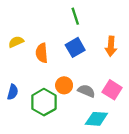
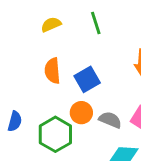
yellow semicircle: (16, 42) -> (51, 24), moved
blue square: (75, 47) -> (87, 79), moved

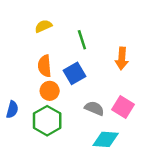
green line: (96, 23) -> (82, 40), moved
orange circle: (81, 113) -> (50, 91), moved

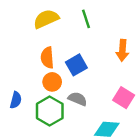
yellow semicircle: (43, 26) -> (46, 19), size x1.5
green line: (82, 40) -> (86, 19), moved
gray semicircle: (94, 108) -> (78, 99), moved

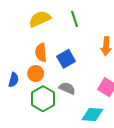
orange circle: (52, 82) -> (36, 74), moved
blue semicircle: (16, 100) -> (14, 80), moved

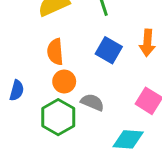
blue square: (66, 59) -> (109, 50), moved, turned -30
orange circle: (36, 74) -> (64, 81), moved

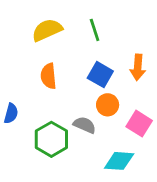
orange circle: (64, 81) -> (108, 105), moved

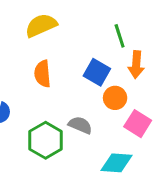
green line: (95, 30) -> (120, 36), moved
orange circle: (108, 105) -> (115, 98), moved

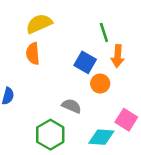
orange semicircle: (43, 74) -> (33, 54), moved
pink square: (138, 124) -> (126, 120), moved
green hexagon: (46, 140) -> (50, 135), moved

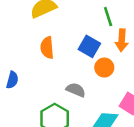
orange semicircle: (33, 54) -> (47, 48), moved

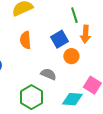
blue square: (89, 46) -> (59, 39), turned 30

